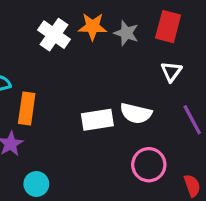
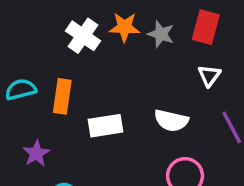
orange rectangle: (27, 108) -> (62, 96), moved
white rectangle: (97, 120) -> (105, 126), moved

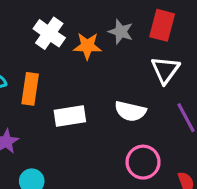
orange star: (125, 27) -> (87, 46), moved
white triangle: (209, 76) -> (165, 70), size x1.4

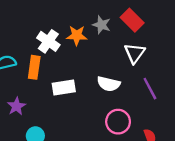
red rectangle: (162, 25) -> (132, 20), turned -60
white cross: (49, 33) -> (48, 41), moved

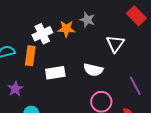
red rectangle: (132, 20) -> (136, 16), moved
white cross: (48, 41) -> (42, 34), turned 30
purple line: (150, 89) -> (135, 86), moved

